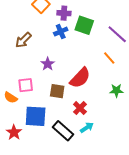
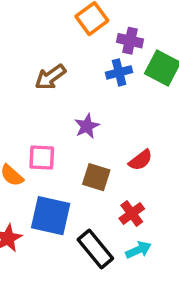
red semicircle: (80, 78) -> (140, 160), size x0.6

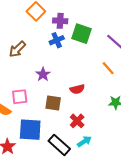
red semicircle: (140, 160) -> (77, 89), turned 32

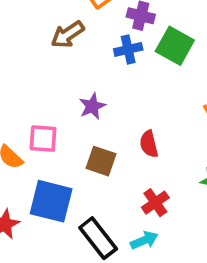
brown arrow: (17, 49) -> (68, 34), moved
red semicircle: (77, 89) -> (149, 144), turned 80
red cross: (77, 121) -> (155, 203), moved

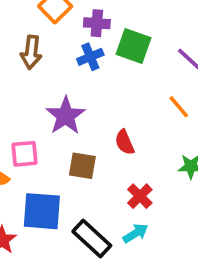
brown arrow: (68, 34) -> (31, 52), turned -40
purple star: (92, 106) -> (66, 116), size x1.5

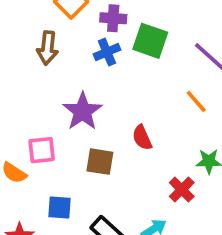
red cross: (140, 196) -> (182, 190), moved
blue square: (42, 211) -> (60, 208), size x0.6

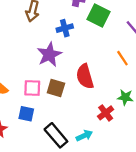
blue cross: (107, 52) -> (65, 28), moved
red semicircle: (142, 138) -> (85, 76), size x1.5
pink square: (42, 150) -> (32, 88), moved

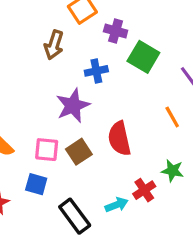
brown square: (56, 88) -> (79, 152), turned 36
cyan arrow: (84, 136) -> (117, 205), moved

